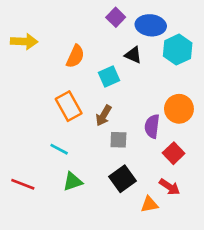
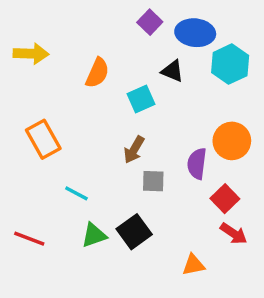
orange rectangle: (69, 106) -> (43, 139), moved
black square: (122, 179) -> (134, 232), moved
red arrow: (170, 187) -> (234, 233), moved

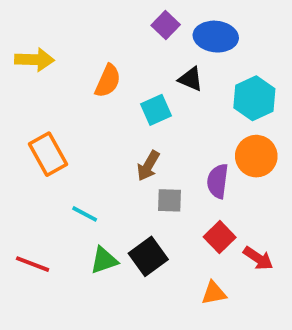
cyan hexagon: (230, 64) -> (254, 98), moved
red square: (225, 199) -> (220, 237), moved

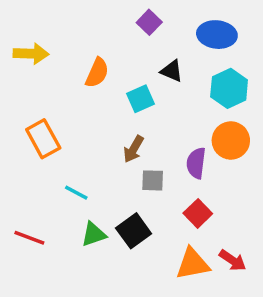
blue ellipse: (216, 37) -> (217, 35), moved
red arrow: (258, 258) -> (233, 260), moved
orange triangle: (214, 293) -> (193, 264), size x1.5

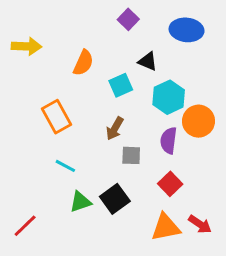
cyan hexagon: (229, 88) -> (169, 97), moved
orange rectangle: (43, 139) -> (56, 117), moved
red line: (29, 238) -> (25, 226), moved, turned -65

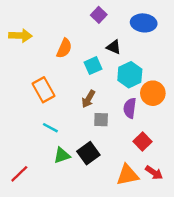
red square: (170, 184) -> (142, 142), moved

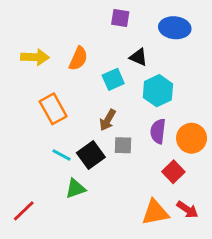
purple square: (99, 15) -> (120, 18), turned -35
yellow arrow: (20, 36) -> (35, 57), moved
orange circle: (153, 93) -> (192, 138), moved
black square: (88, 153) -> (91, 155), moved

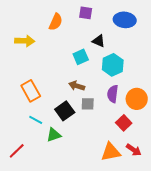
orange semicircle: (78, 59) -> (56, 22), moved
orange rectangle: (53, 109) -> (31, 91), moved
brown arrow: (108, 120) -> (77, 86), turned 77
cyan line: (62, 155) -> (36, 120), moved

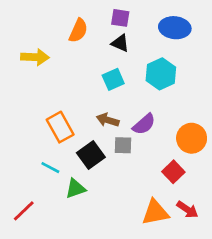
black triangle: (99, 41) -> (120, 43), moved
cyan hexagon: (113, 65) -> (161, 74), moved
orange rectangle: (31, 91) -> (60, 127), moved
purple semicircle: (113, 94) -> (144, 124), moved, turned -138

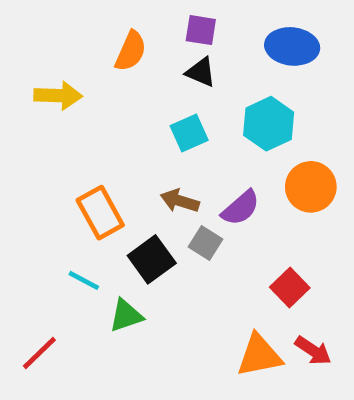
orange circle: (192, 138) -> (311, 187), moved
gray square: (123, 145) -> (206, 243), turned 30

